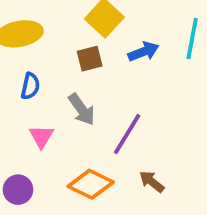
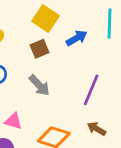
purple line: (127, 134) -> (91, 90), moved
pink triangle: (41, 136) -> (13, 121), moved, turned -36

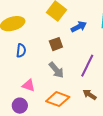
brown square: (39, 49) -> (56, 44), moved
gray arrow: (39, 85) -> (56, 70), moved

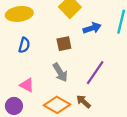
brown arrow: (90, 95) -> (83, 102), moved

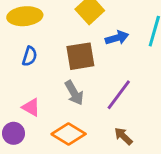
brown square: (64, 44) -> (80, 56), size x1.5
brown arrow: (83, 102) -> (123, 136), moved

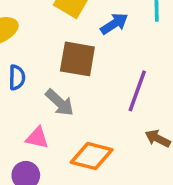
brown square: (80, 56) -> (77, 59), turned 36
gray arrow: (74, 93) -> (60, 103), moved

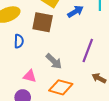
brown square: (77, 59) -> (43, 22), moved
gray arrow: (60, 103) -> (54, 61), moved

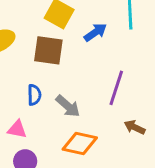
blue semicircle: (19, 41) -> (34, 95), moved
pink triangle: (30, 76) -> (17, 129), moved

